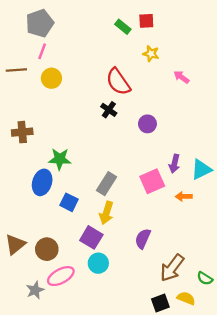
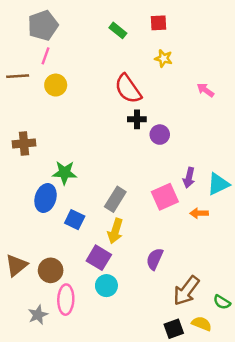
green rectangle: (123, 27) -> (118, 30), moved
pink arrow: (181, 77) -> (205, 90), moved
black cross: (109, 110) -> (137, 119), moved, turned -35
pink ellipse: (61, 276) -> (66, 300), turned -60

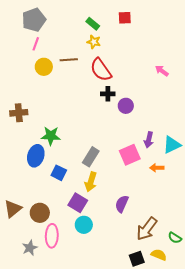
yellow star: (164, 58) -> (94, 42), moved
brown line: (18, 76) -> (69, 60), moved

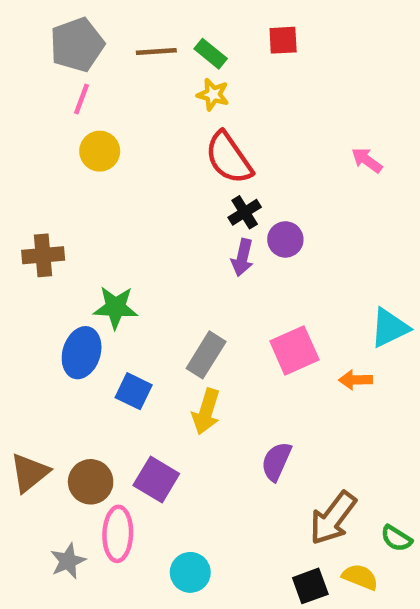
brown line: (69, 60) -> (156, 51), moved
black cross: (108, 94) -> (245, 212), turned -32
purple arrow: (149, 140) -> (242, 258), moved
purple square: (78, 203) -> (156, 480), moved
cyan circle: (84, 225) -> (190, 572), moved

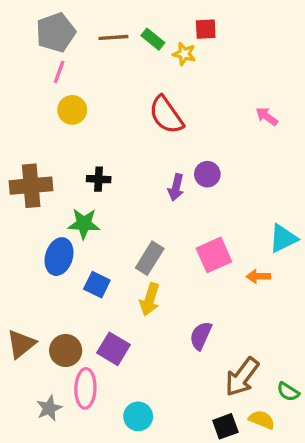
yellow star: (213, 95) -> (184, 54), moved
black cross: (245, 212) -> (99, 179), moved, turned 35
brown cross: (43, 255) -> (31, 186), size x1.4

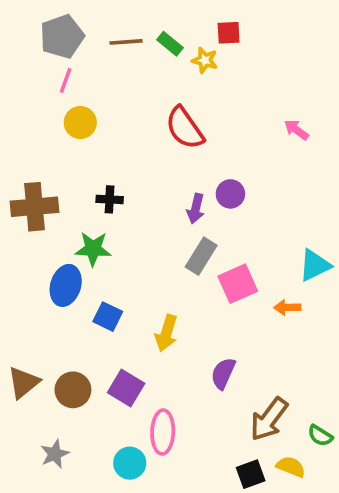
gray rectangle: (150, 258) -> (201, 256), moved
pink ellipse: (85, 388) -> (163, 432), moved
cyan circle: (138, 416) -> (130, 463), moved

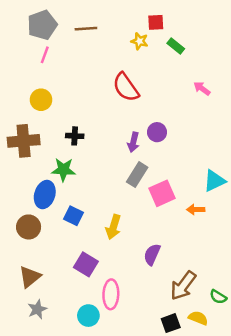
green rectangle: (170, 44) -> (176, 46), moved
yellow circle: (80, 122) -> (41, 100), moved
brown triangle: (24, 383) -> (30, 277), moved
brown circle: (73, 390) -> (29, 227), moved

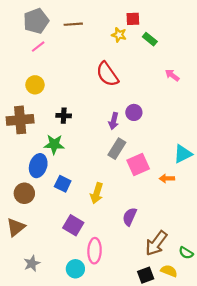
pink line: (45, 55) -> (38, 47), turned 32
brown triangle: (30, 277) -> (16, 227), moved

